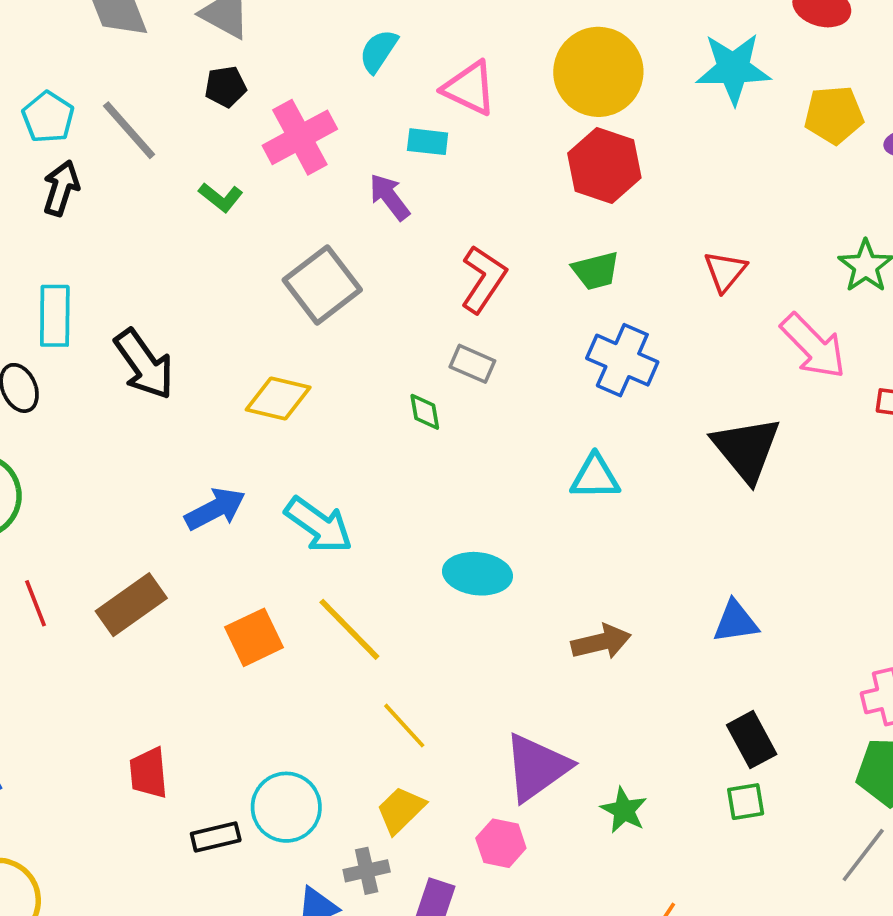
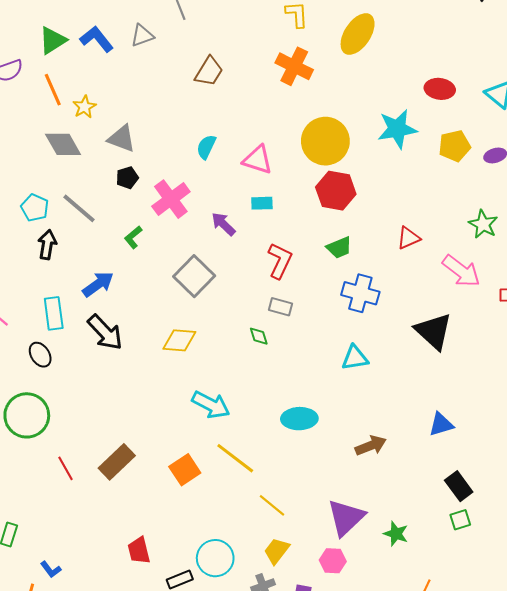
cyan rectangle: (428, 142) -> (262, 203), moved
green L-shape: (221, 197) -> (133, 237), turned 110
red triangle: (725, 271) -> (408, 238), turned 35
blue arrow: (215, 509) -> (98, 284), moved

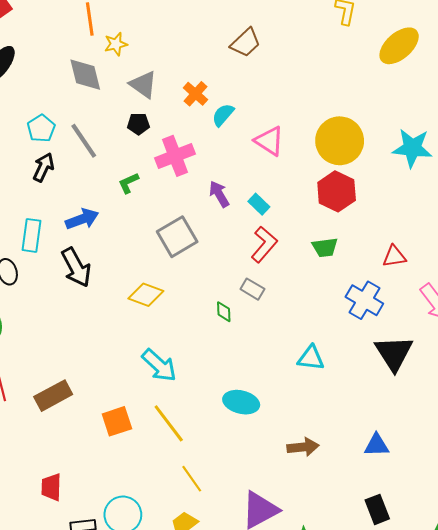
orange cross: (294, 66) -> (195, 94), moved, size x0.7
cyan rectangle: (262, 203) -> (259, 204), moved, turned 30
blue cross: (360, 293) -> (364, 300), moved

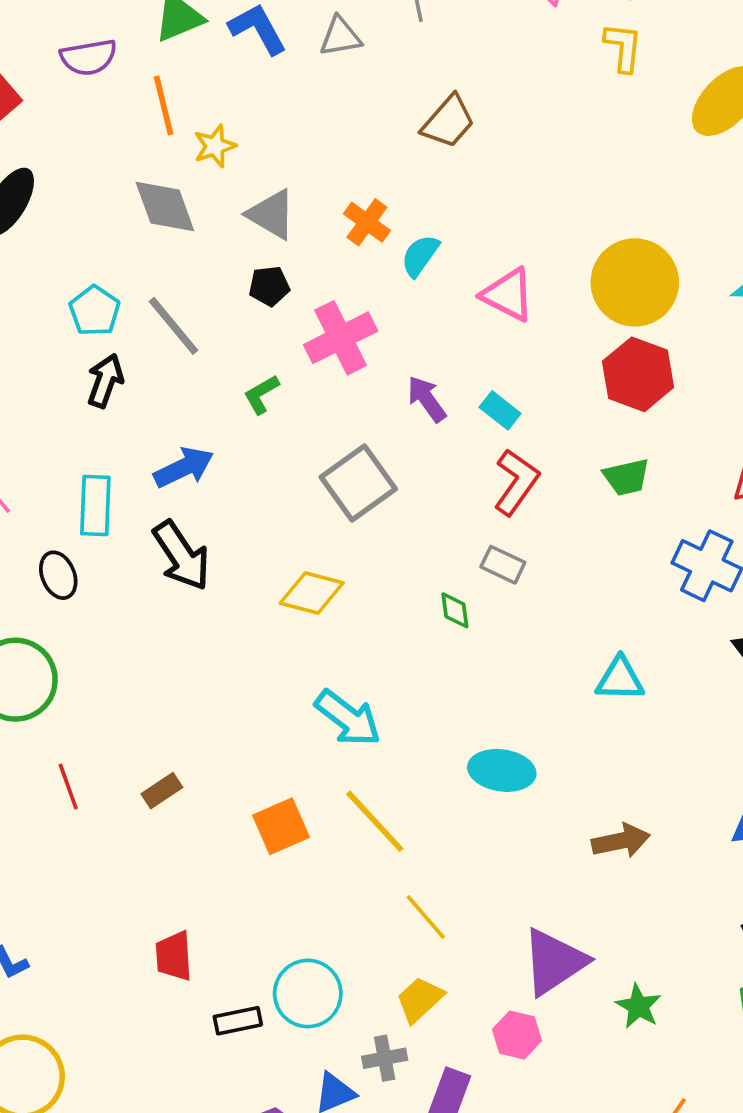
brown rectangle: (53, 396) -> (162, 791), size x0.6

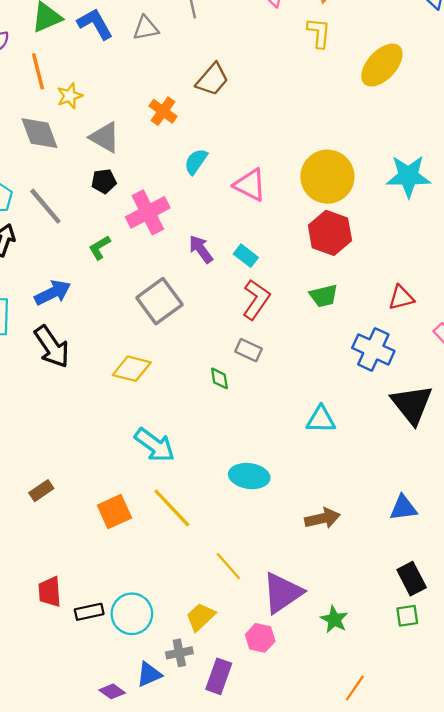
orange cross: (367, 222) -> (163, 111), moved
yellow line: (426, 917) -> (228, 566), moved
black rectangle: (238, 1021) -> (89, 612), moved

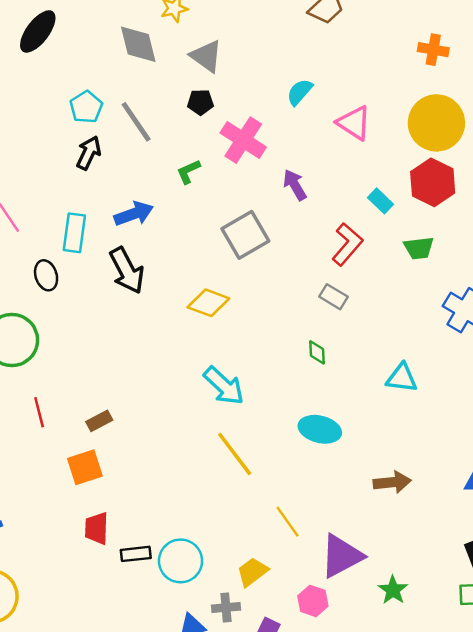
orange cross: (163, 111) -> (433, 50), moved, turned -32
pink cross: (148, 212) -> (243, 140), turned -36
cyan rectangle: (246, 256) -> (381, 201), moved
green diamond: (219, 378) -> (317, 352), moved
orange square: (114, 512) -> (85, 467), moved

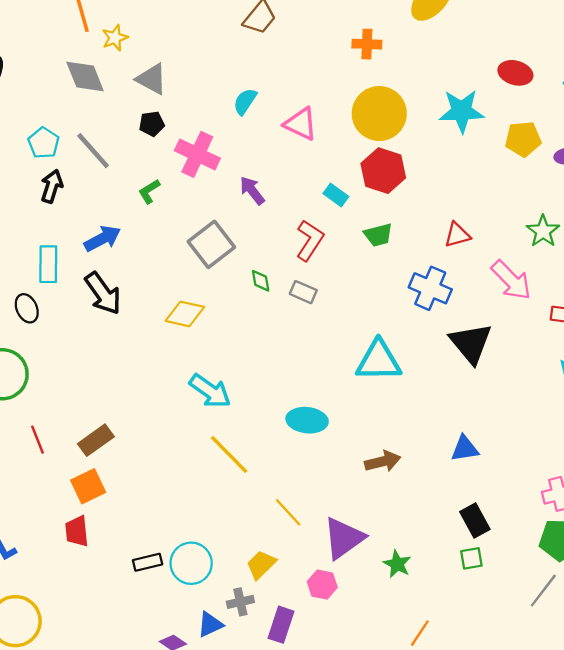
green diamond: (317, 352) -> (261, 281), moved
cyan triangle: (402, 378) -> (379, 361), size x1.5
brown rectangle: (99, 421) -> (96, 440), size x1.4
red trapezoid: (97, 528) -> (77, 531), moved

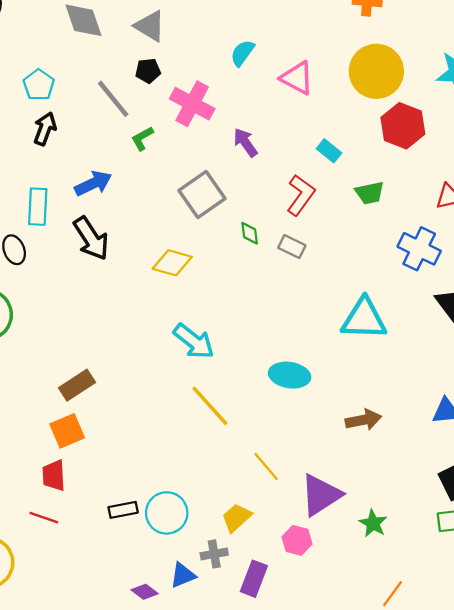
gray line: (93, 151) -> (113, 99), moved
red hexagon: (383, 171) -> (403, 126), moved
red line: (38, 440) -> (44, 518), moved, turned -52

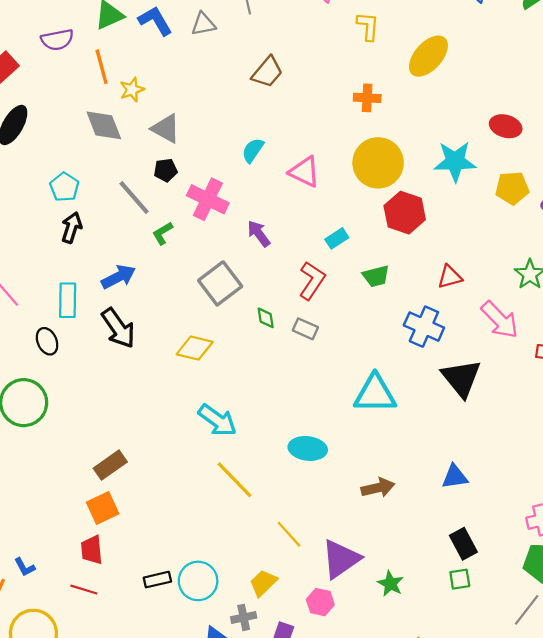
cyan rectangle: (329, 151) -> (337, 238), turned -70

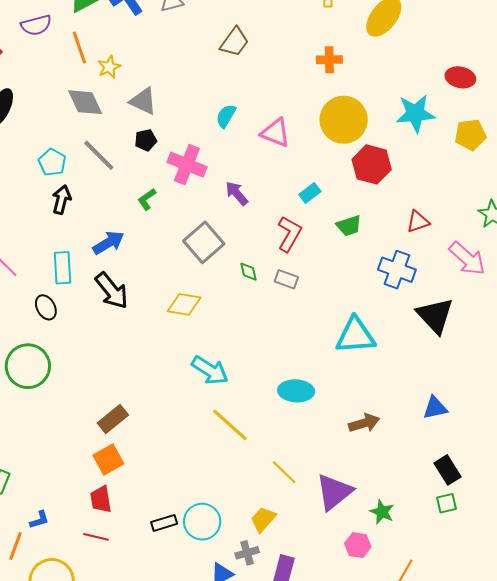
gray line: (134, 197) -> (99, 155), moved
blue L-shape: (25, 567) -> (39, 520), turned -75
pink hexagon: (320, 602) -> (358, 545), moved

